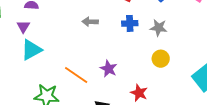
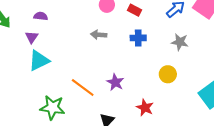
gray star: (159, 28) -> (180, 42), moved

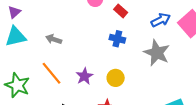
gray arrow: (99, 35) -> (54, 39), moved
gray star: (180, 42) -> (157, 53), size x1.5
yellow circle: (168, 74) -> (116, 78), moved

